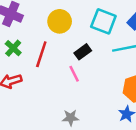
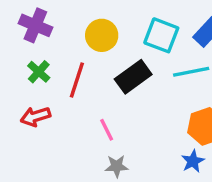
black rectangle: (83, 52) -> (133, 77), size x1.5
pink line: (74, 74) -> (107, 130), moved

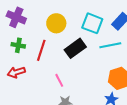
green cross: (39, 72) -> (18, 45), turned -32

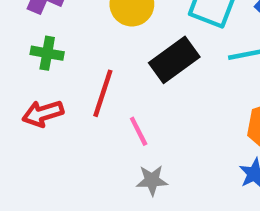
red line: (41, 50) -> (103, 93), moved

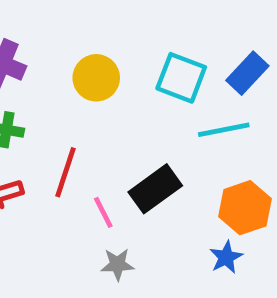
black rectangle: (174, 60) -> (155, 189), moved

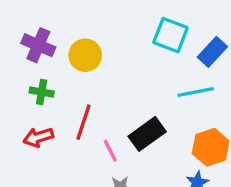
yellow circle: (96, 78) -> (85, 55), moved
cyan square: (181, 78) -> (171, 35), moved

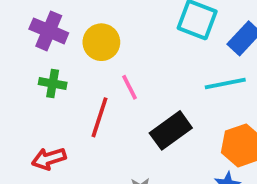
red arrow: (38, 137) -> (49, 159), moved
pink line: (110, 151) -> (130, 87), moved

